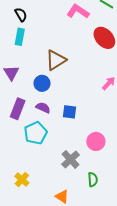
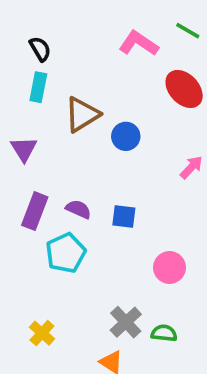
brown triangle: (56, 60) -> (82, 114), moved
blue circle: (42, 83) -> (126, 136), moved
gray cross: (71, 159) -> (126, 322), moved
green semicircle: (93, 180) -> (164, 333), turned -80

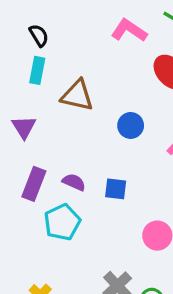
brown triangle: (82, 114) -> (77, 95), turned 45
blue circle: (126, 136) -> (131, 125), moved

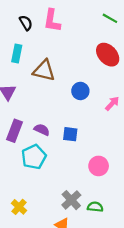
pink L-shape: (129, 30) -> (52, 21), moved, turned -115
black semicircle: (39, 35) -> (26, 23), moved

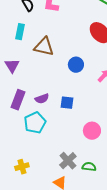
purple semicircle: (42, 130) -> (42, 99), turned 136
yellow cross: (19, 207) -> (22, 167), turned 32

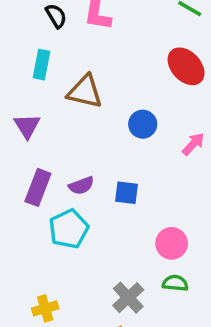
green semicircle: (89, 167) -> (175, 283), moved

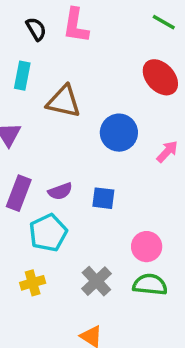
blue circle: (143, 124) -> (119, 133), size x1.4
green semicircle: (175, 283) -> (150, 285), size x1.4
gray cross: (128, 298) -> (96, 281), moved
yellow cross: (45, 308) -> (33, 283), moved

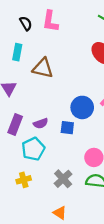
blue circle: (119, 133) -> (82, 107), moved

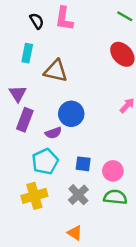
blue circle: (82, 107) -> (71, 114), moved
purple rectangle: (15, 124) -> (25, 120), moved
blue square: (67, 128) -> (83, 164), moved
yellow cross: (24, 180) -> (34, 196), size x1.5

